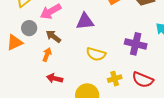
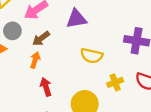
brown arrow: (53, 36) -> (41, 39), turned -70
red arrow: (55, 78) -> (46, 87), turned 63

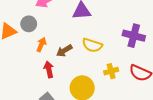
gray circle: (12, 31) -> (29, 24), moved
brown arrow: (41, 39) -> (64, 51), moved

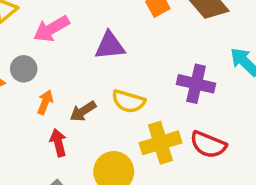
yellow cross: (111, 71) -> (160, 143), size x1.6

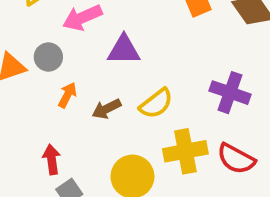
purple triangle: (110, 46) -> (124, 50), moved
yellow semicircle: (129, 101) -> (156, 103), turned -60
red arrow: (58, 143) -> (52, 159), moved

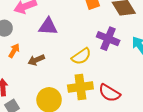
purple cross: (230, 93) -> (108, 39), moved
yellow semicircle: (156, 103) -> (81, 56), moved

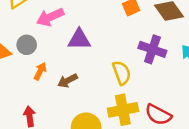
yellow semicircle: (81, 56) -> (122, 73), turned -72

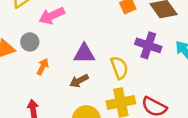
purple triangle: (79, 39) -> (84, 54), moved
brown arrow: (68, 81) -> (79, 81), moved

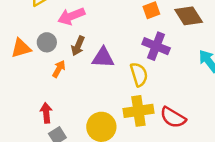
purple cross: (148, 45) -> (156, 46), moved
brown arrow: (79, 81) -> (78, 46), moved, turned -42

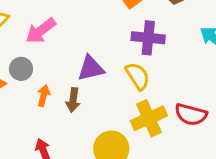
brown arrow: (78, 46) -> (73, 100), moved

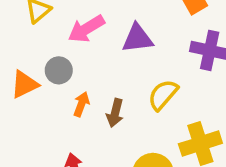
purple triangle: (91, 68) -> (137, 38), moved
yellow semicircle: (138, 76) -> (163, 95), moved, turned -112

